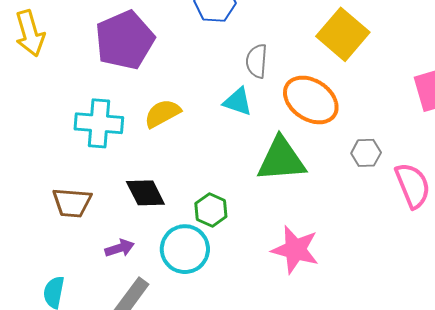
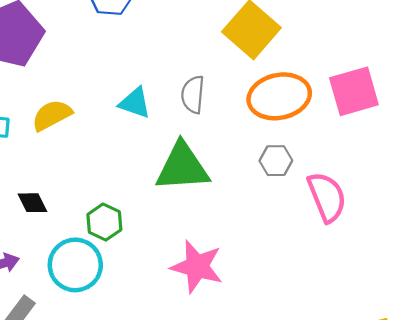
gray semicircle: (257, 61) -> (193, 95), moved
orange ellipse: (311, 100) -> (279, 96), moved, turned -46
black diamond: (145, 193) -> (32, 203), size x0.7

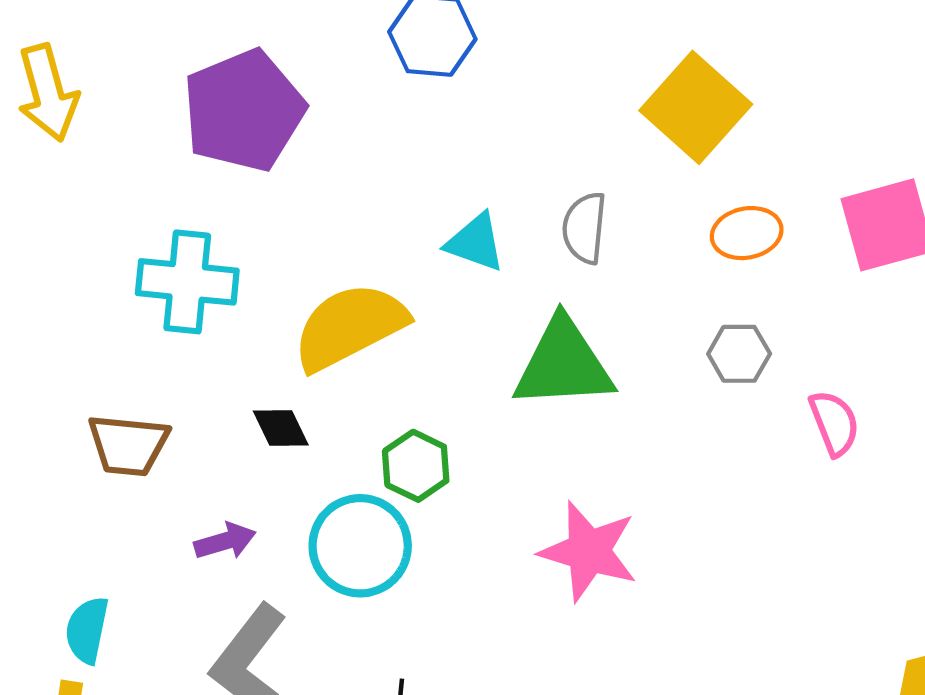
orange ellipse: (279, 96) -> (747, 233), size x0.6
yellow semicircle: (52, 115) -> (350, 326), moved, size x1.5
pink semicircle: (327, 197) -> (834, 423), size x0.7

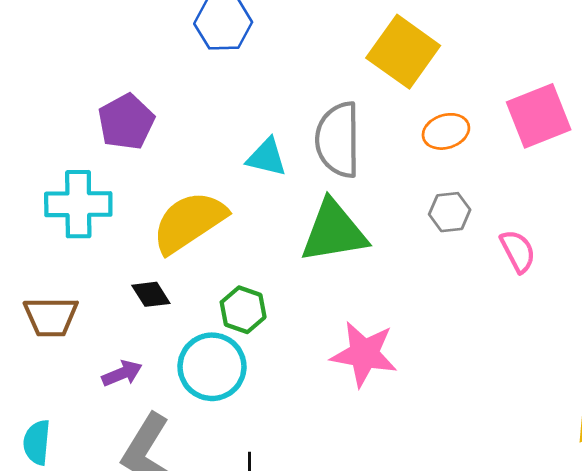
purple pentagon: (244, 111) -> (126, 122), moved, size x0.7
gray semicircle: (585, 228) -> (338, 140), size x1.6

